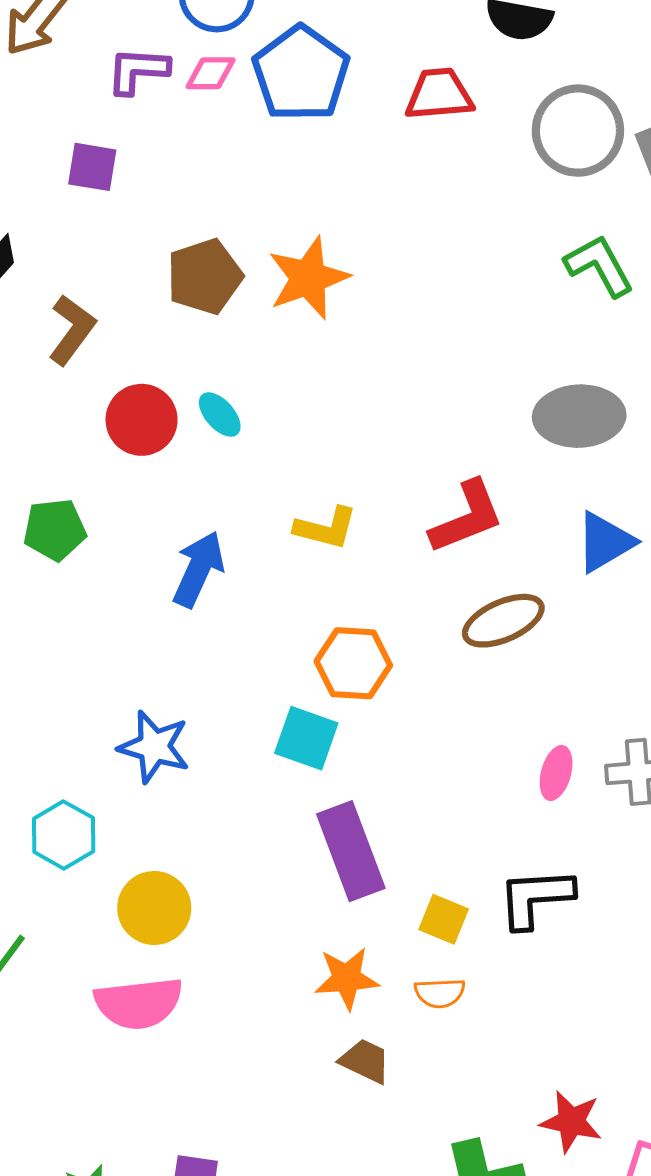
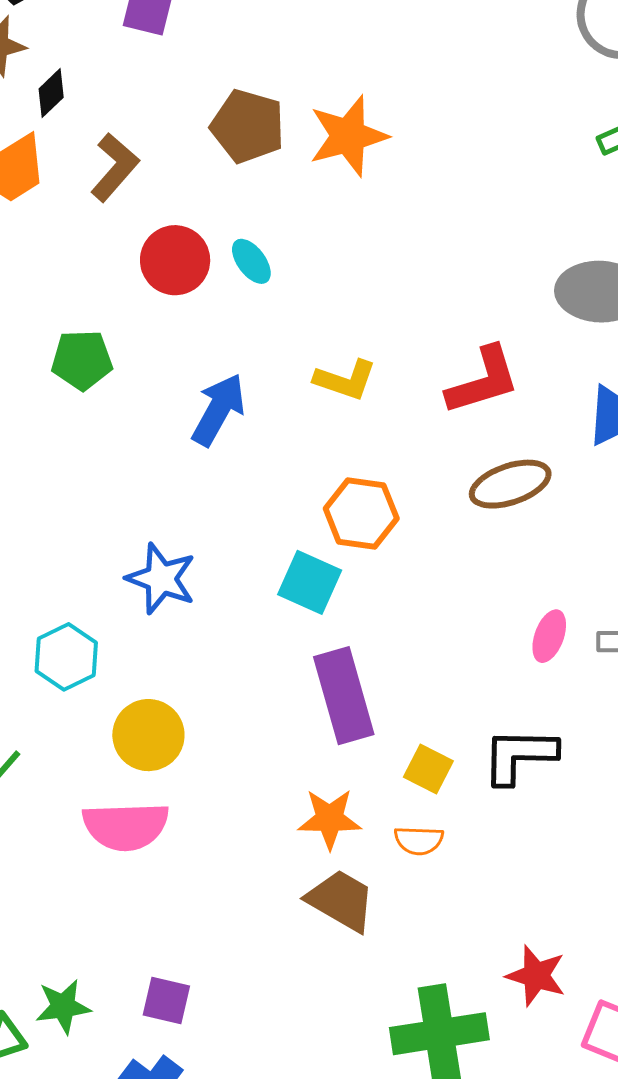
brown pentagon: (205, 277) -> (248, 126), turned 30
brown trapezoid: (365, 1061) -> (341, 900), size x1.4

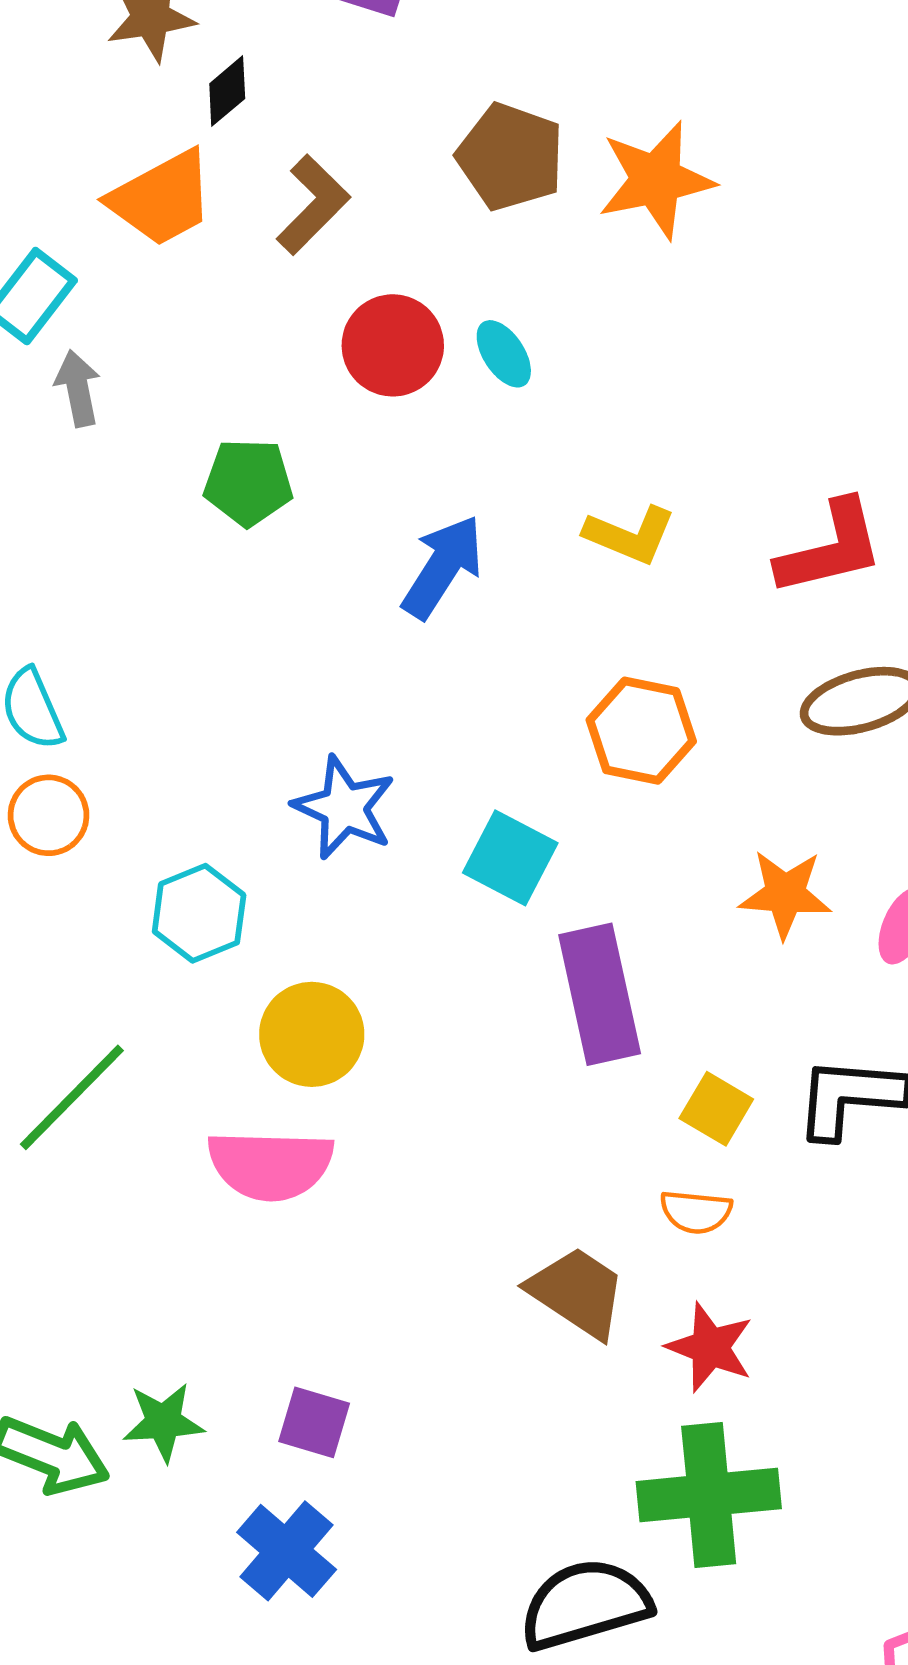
cyan square: (310, 582) -> (510, 858), moved
orange star: (330, 819) -> (785, 894), moved
red star: (536, 976) -> (710, 1347), moved

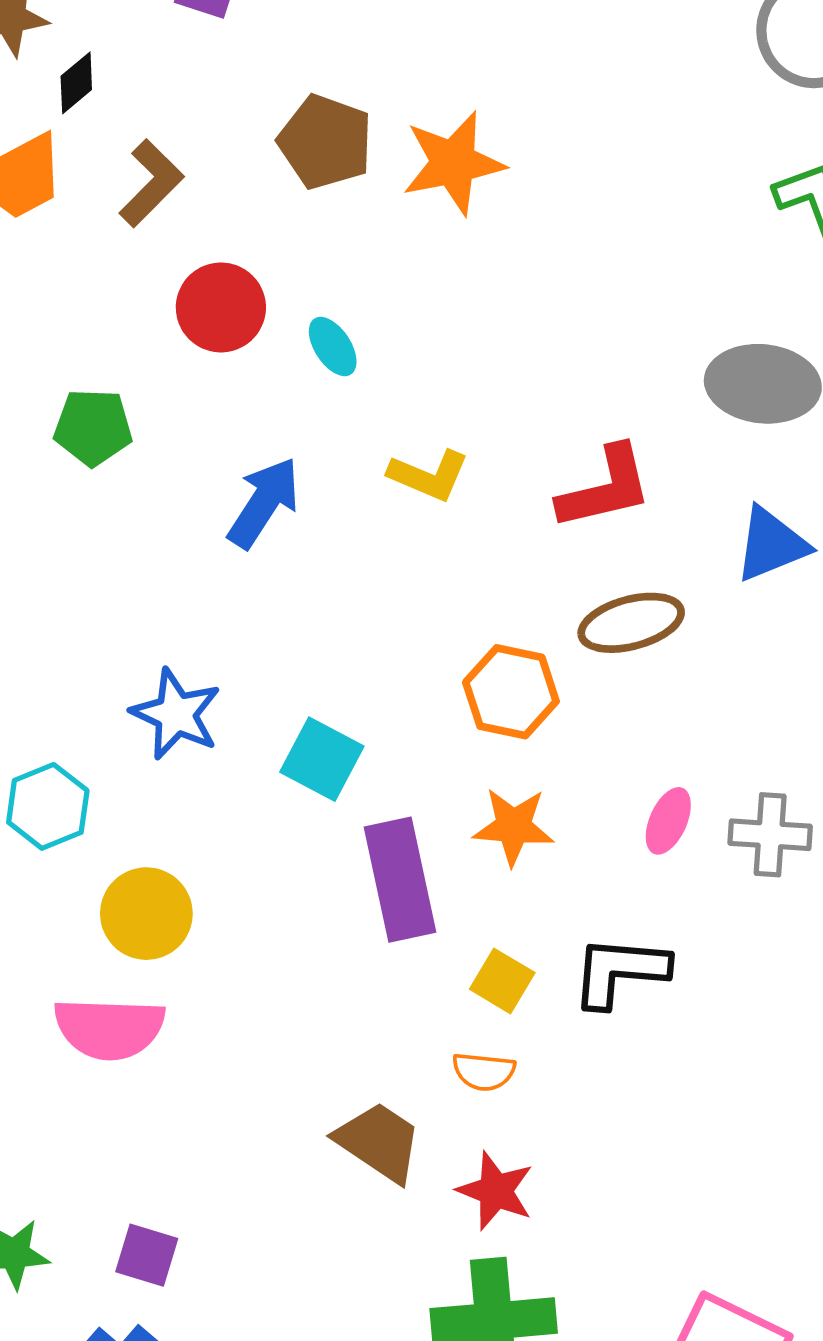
cyan ellipse: (504, 354) -> (333, 347), moved
orange hexagon: (641, 731) -> (511, 692), moved
orange star: (785, 894) -> (514, 826), moved

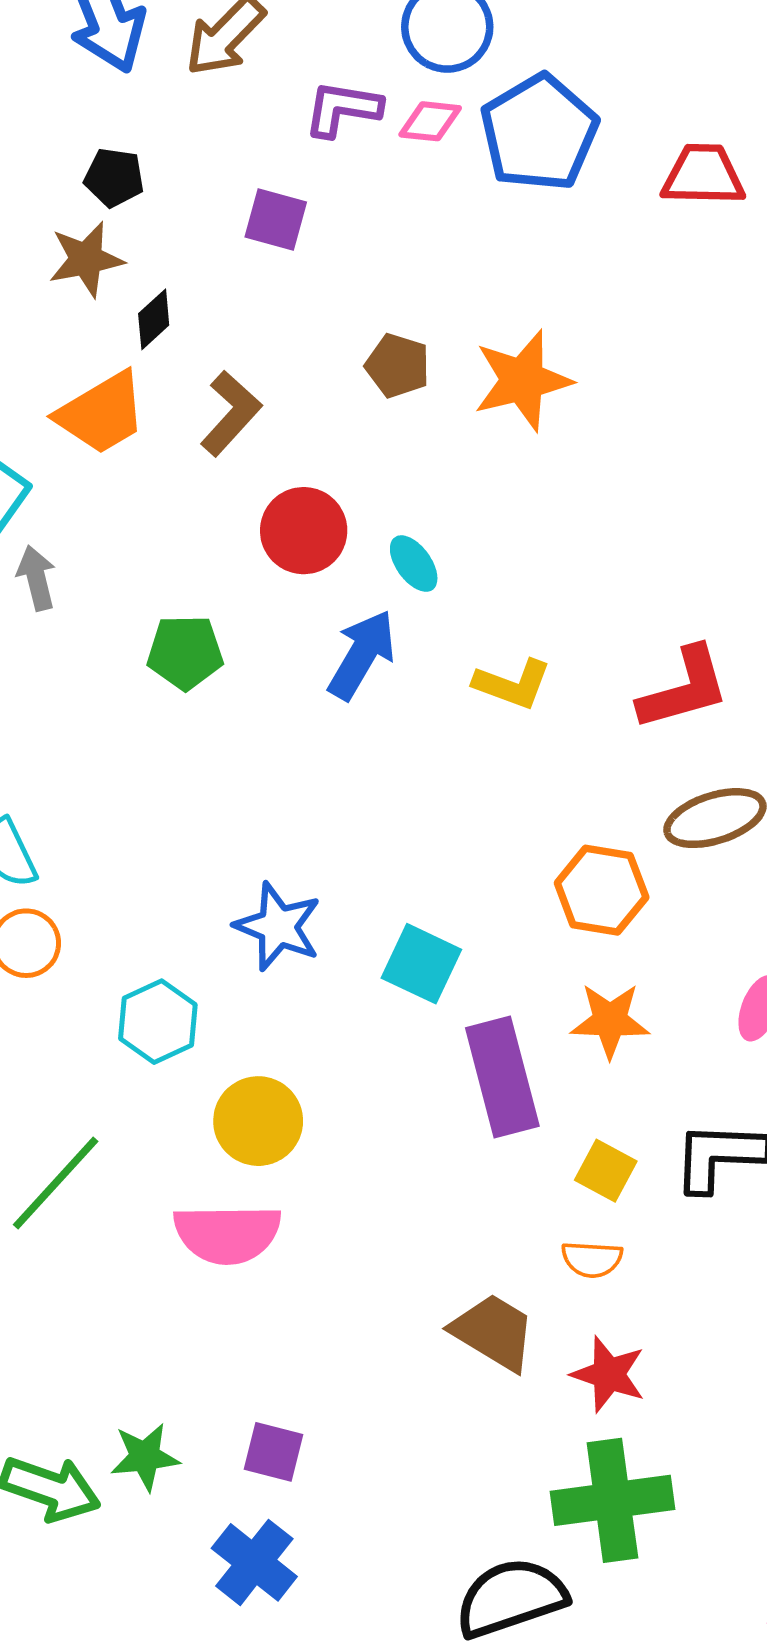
brown pentagon: (325, 142) -> (398, 366), size x0.7
blue arrow: (264, 503) -> (362, 655), moved

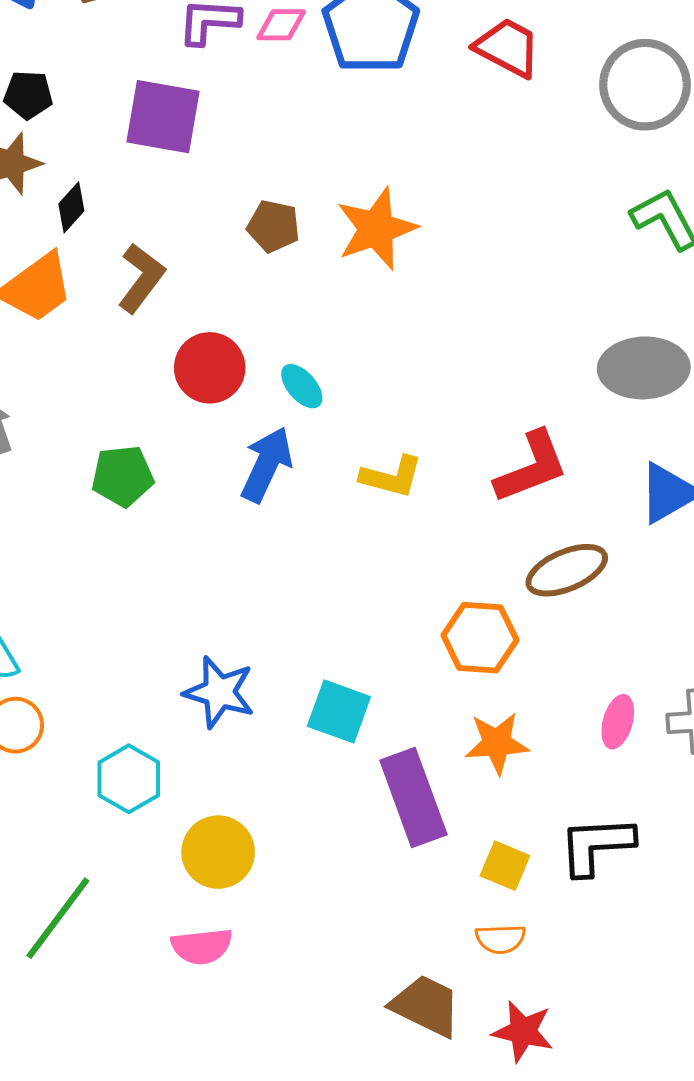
red trapezoid: (703, 175) -> (508, 48), turned 32
purple square: (276, 219) -> (163, 117), size x1.5
pink semicircle: (227, 1234) -> (202, 946), size x0.7

